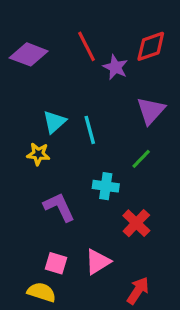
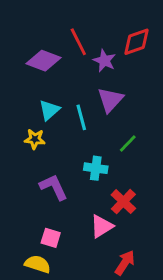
purple diamond: (29, 54) -> (43, 61), moved
purple triangle: (151, 111) -> (110, 100), moved
pink triangle: (98, 262) -> (102, 226), moved

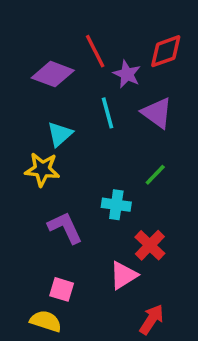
purple triangle: (110, 100) -> (157, 113), moved, turned -36
cyan line: (81, 117) -> (108, 113), moved
yellow star: (35, 139) -> (42, 169), size x1.4

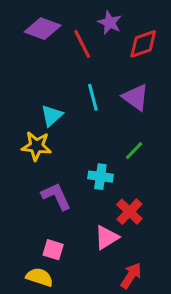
purple diamond: (53, 74) -> (43, 29), moved
purple star: (127, 74) -> (110, 23), moved

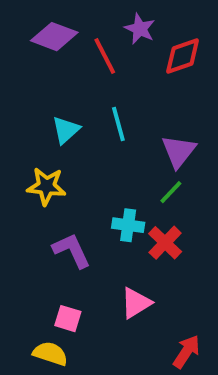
purple triangle: (136, 97) -> (179, 151), moved, turned 32
cyan triangle: (52, 116) -> (66, 130), moved
red cross: (129, 212) -> (165, 243), moved
red arrow: (131, 276) -> (186, 352), moved

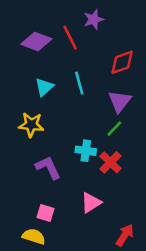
purple star: (140, 29) -> (94, 19), turned 30
purple diamond: (54, 37) -> (36, 42), moved
red diamond: (183, 56) -> (122, 62), moved

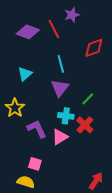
cyan triangle: (44, 87) -> (25, 74), moved
purple triangle: (120, 101) -> (60, 88), moved
yellow star: (31, 125) -> (15, 108), moved, turned 30
pink triangle: (91, 203) -> (60, 137), moved

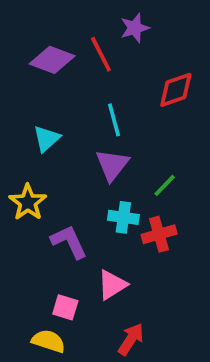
red cross: (85, 125) -> (159, 234), turned 30
pink triangle: (60, 137) -> (112, 285), moved
red arrow: (96, 181) -> (131, 339), moved

